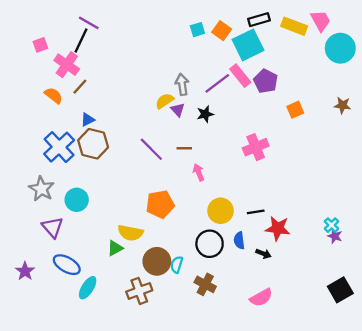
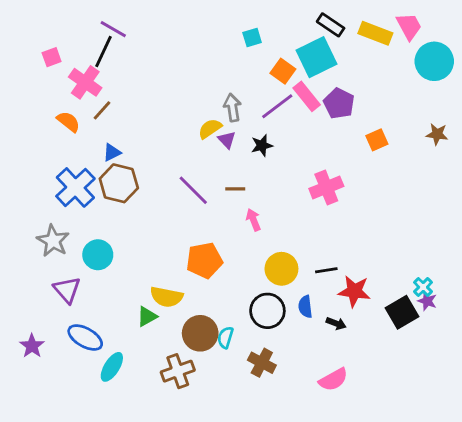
black rectangle: (259, 20) -> (331, 25), turned 50
orange square: (222, 31) -> (283, 71), moved
black square: (340, 290) -> (402, 312), moved

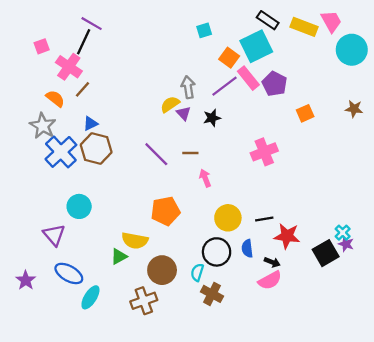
gray star: (53, 241) -> (43, 126), moved
cyan semicircle: (225, 337) -> (197, 272), moved
pink semicircle: (333, 380) -> (270, 280), moved

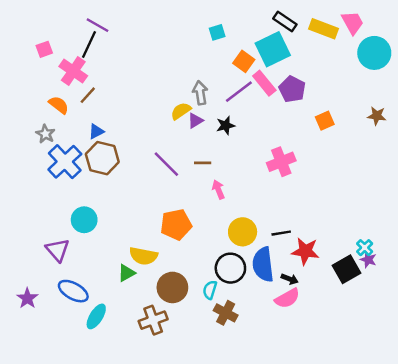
purple triangle: (184, 113) -> (195, 121), turned 42
gray star: (43, 126) -> (45, 134), size x0.7
blue semicircle: (247, 248) -> (263, 264), size x1.8

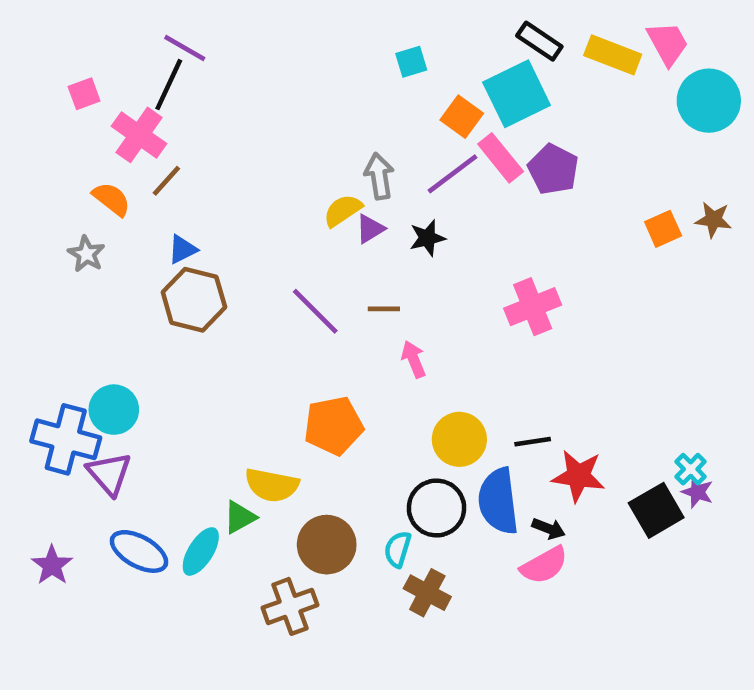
orange square: (325, 121) -> (663, 229), moved
blue cross: (65, 162) -> (66, 439), moved, turned -32
cyan circle: (84, 220) -> (114, 410), moved
cyan ellipse: (96, 316) -> (201, 551), moved

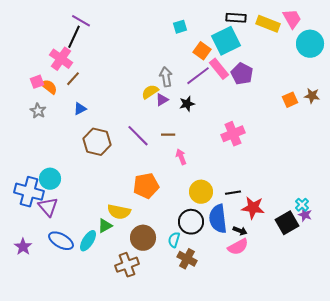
black rectangle: (539, 41) -> (236, 18), turned -30
pink square: (84, 94) -> (37, 82), moved
brown hexagon: (194, 300) -> (97, 142), moved

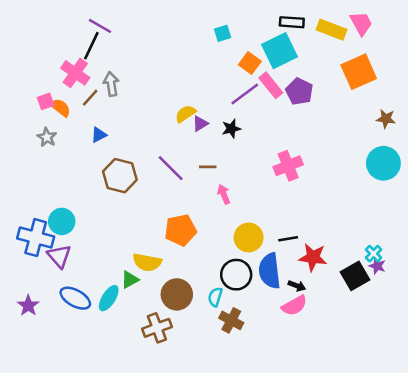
cyan circle: (310, 44) -> (383, 163), moved
gray arrow: (166, 77) -> (111, 84), moved
orange square: (290, 100) -> (359, 72), moved, size x1.8

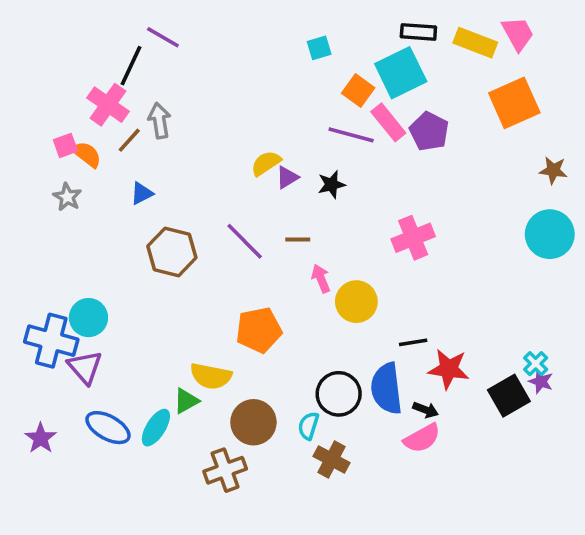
purple line: (100, 26) -> (163, 37), moved
purple line: (245, 94) -> (351, 135), turned 52
yellow circle: (249, 238) -> (356, 302), moved

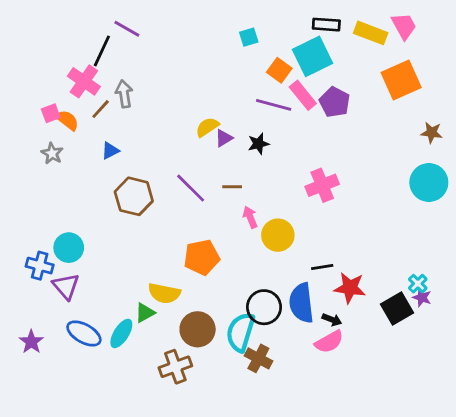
blue cross: (51, 341) -> (40, 266), size x0.7
cyan semicircle: (308, 426) -> (240, 332), size x1.8

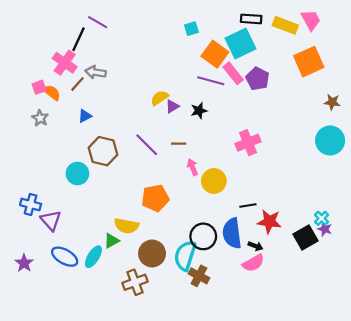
orange square: (279, 70) -> (215, 54), size x1.4
gray arrow: (124, 94) -> (96, 72), turned -72
cyan circle: (69, 248) -> (77, 174), moved

